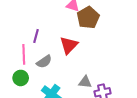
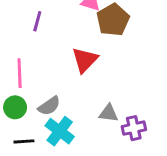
purple line: (36, 36) -> (37, 21), moved
gray semicircle: (44, 62) -> (49, 106), moved

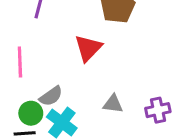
green circle: (15, 107) -> (31, 113), moved
purple cross: (134, 128) -> (158, 110), moved

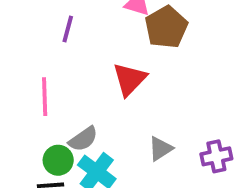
gray triangle: (113, 104) -> (160, 149), turned -40

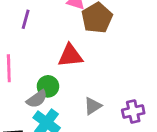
red triangle: (130, 79) -> (70, 56), turned 40
green circle: (58, 160) -> (48, 86), moved

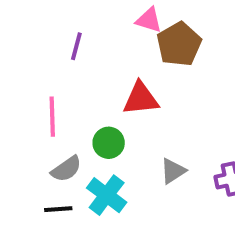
gray semicircle: (37, 99) -> (66, 169), moved

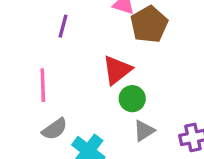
red triangle: (141, 99) -> (117, 70), turned -32
green circle: (109, 143) -> (132, 99), moved

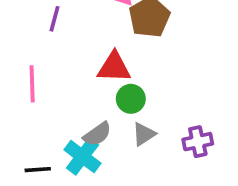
red triangle: (117, 70) -> (114, 67), turned 40
gray semicircle: (55, 129) -> (97, 134), moved

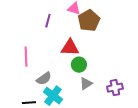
purple line: (55, 19) -> (48, 21), moved
gray semicircle: (97, 134) -> (44, 79), moved

